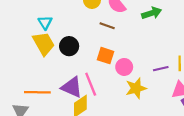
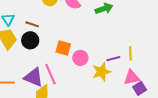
brown line: (107, 26) -> (32, 24), moved
yellow star: (136, 88) -> (101, 72), moved

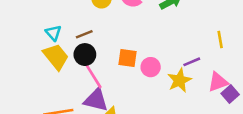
brown line: (32, 24) -> (84, 34), turned -32
yellow line: (130, 53) -> (220, 40), moved
pink line: (51, 74) -> (93, 76), moved

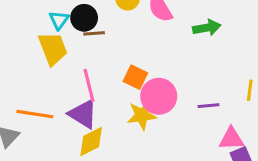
black circle: (85, 55) -> (84, 18), moved
pink circle: (151, 67) -> (159, 96), size x1.5
yellow star: (179, 80) -> (142, 115), moved

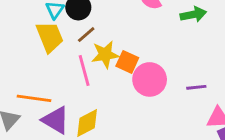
brown line: (94, 33) -> (86, 35), moved, turned -36
purple triangle: (83, 114) -> (56, 120), moved
yellow star: (142, 115) -> (105, 55), moved

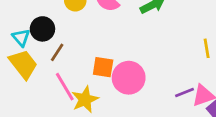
yellow star: (105, 55) -> (85, 99), moved
purple line: (196, 87) -> (185, 93), moved

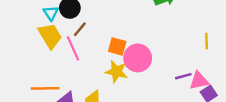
pink line: (65, 87) -> (73, 48), moved
yellow star: (85, 99) -> (116, 72), moved, turned 30

